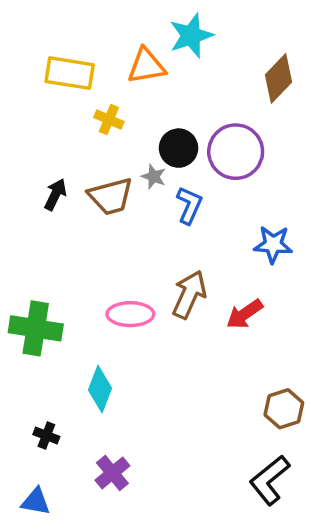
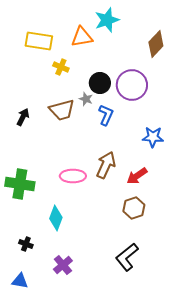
black arrow: (55, 194) -> (23, 117), moved
brown hexagon: (284, 409) -> (134, 208), moved
black L-shape: (270, 480) -> (127, 257), moved

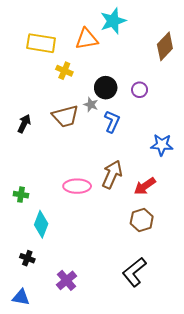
purple circle: (132, 85) -> (140, 90), size x0.5
green cross: (20, 184) -> (21, 195), size x0.5
cyan diamond: (56, 218) -> (41, 224), moved

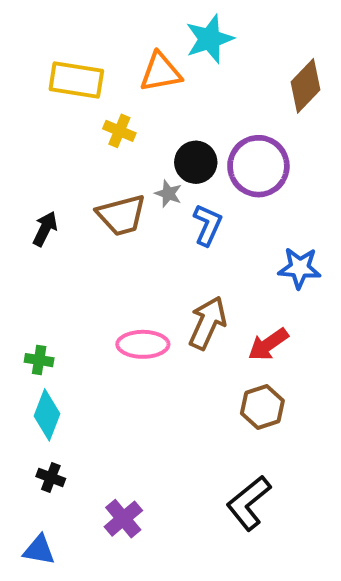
purple circle: (140, 90) -> (258, 166), size x2.0
cyan diamond: (41, 224) -> (47, 415), moved

